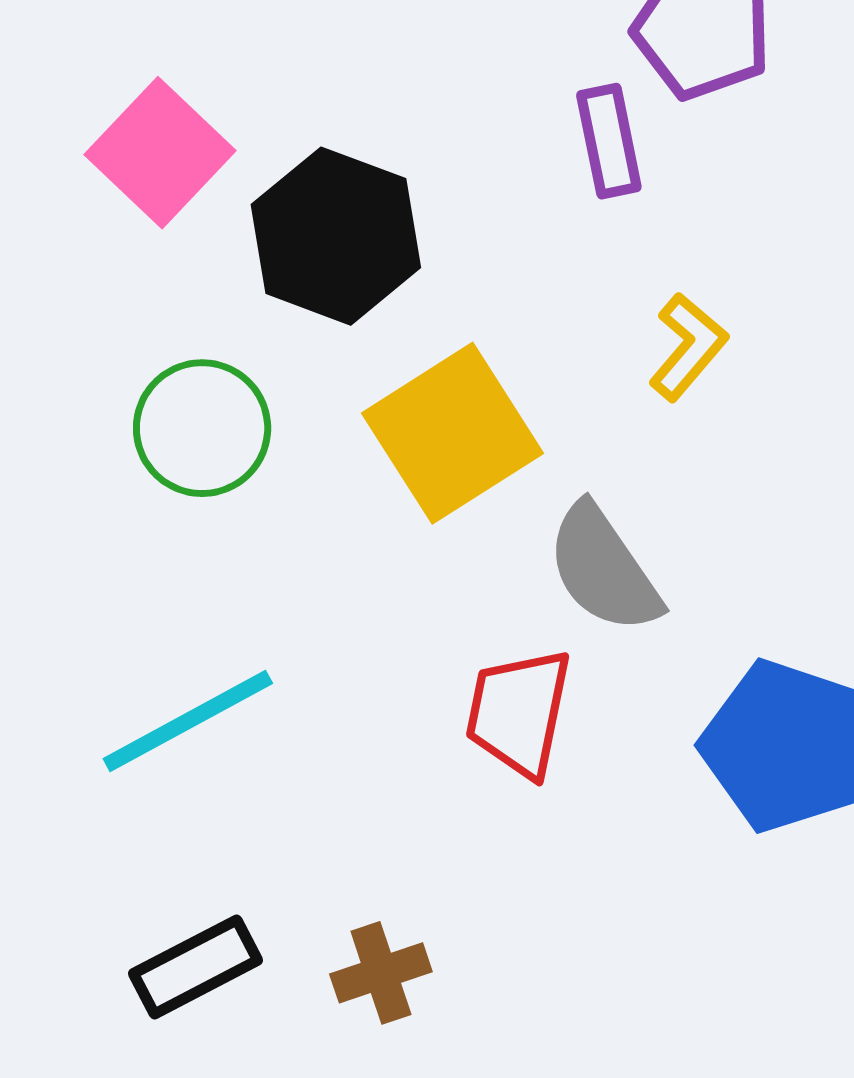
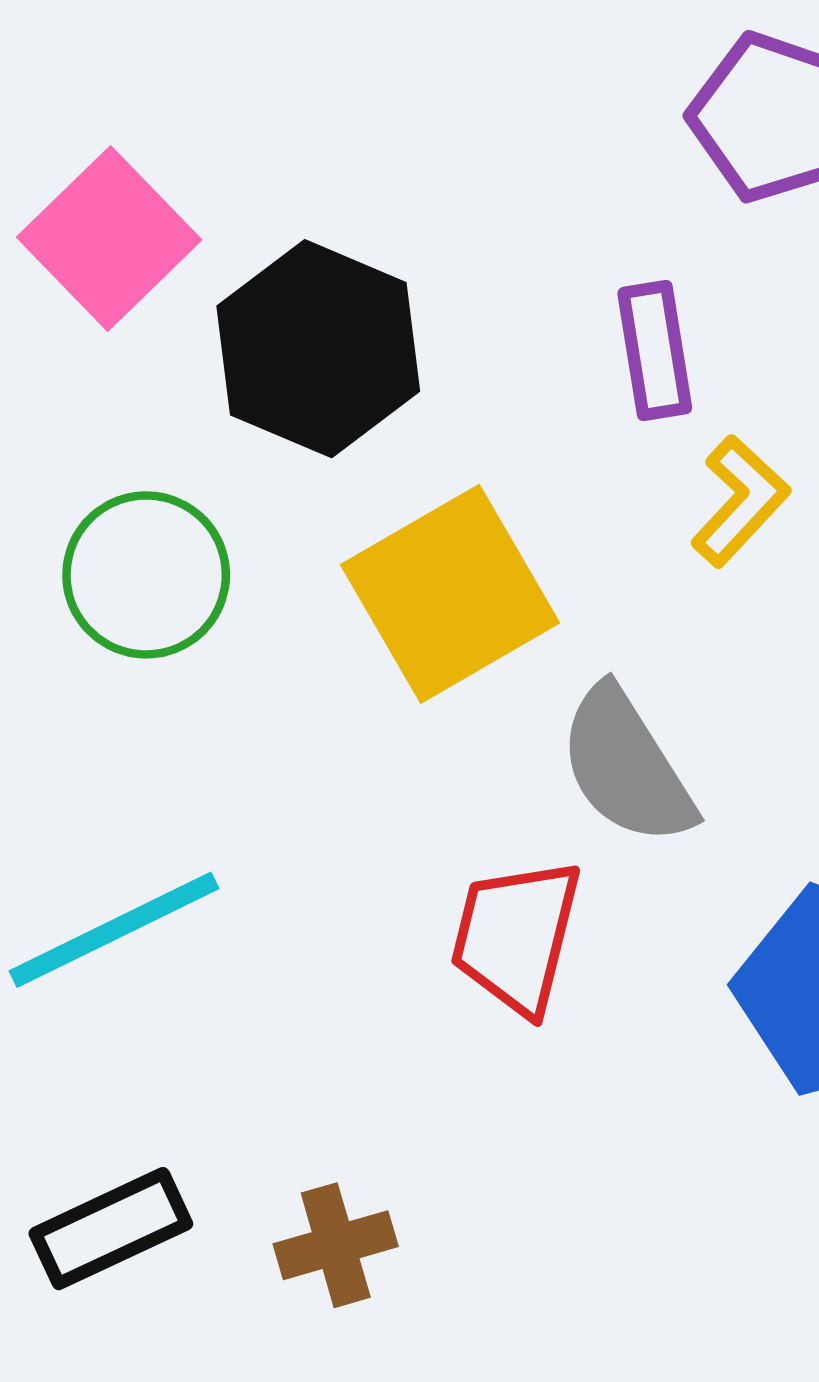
purple rectangle: (609, 141) -> (655, 351), moved

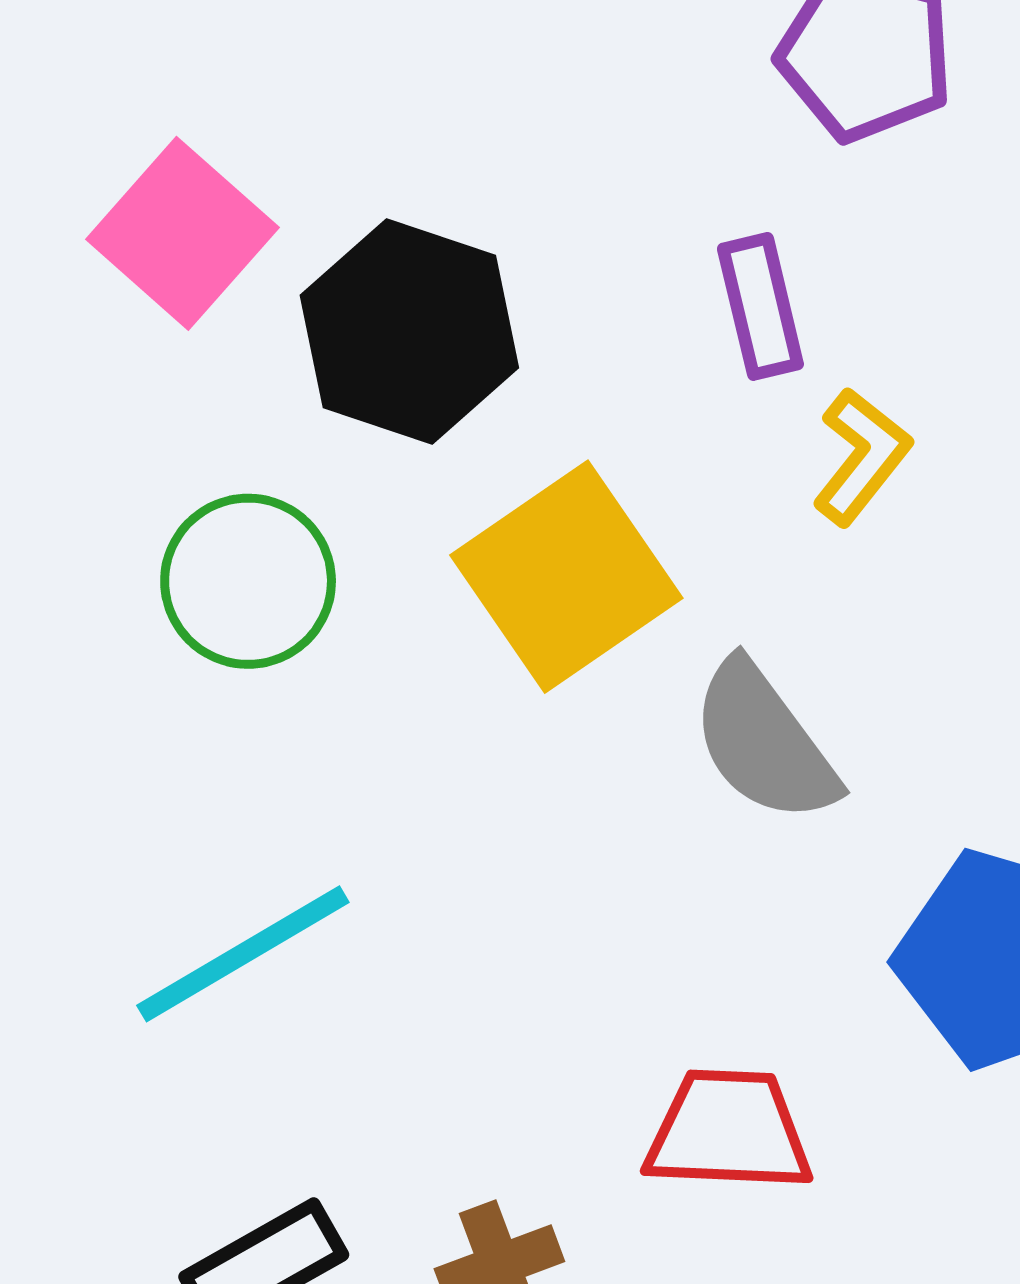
red trapezoid: (516, 936) -> (729, 1131), moved, turned 83

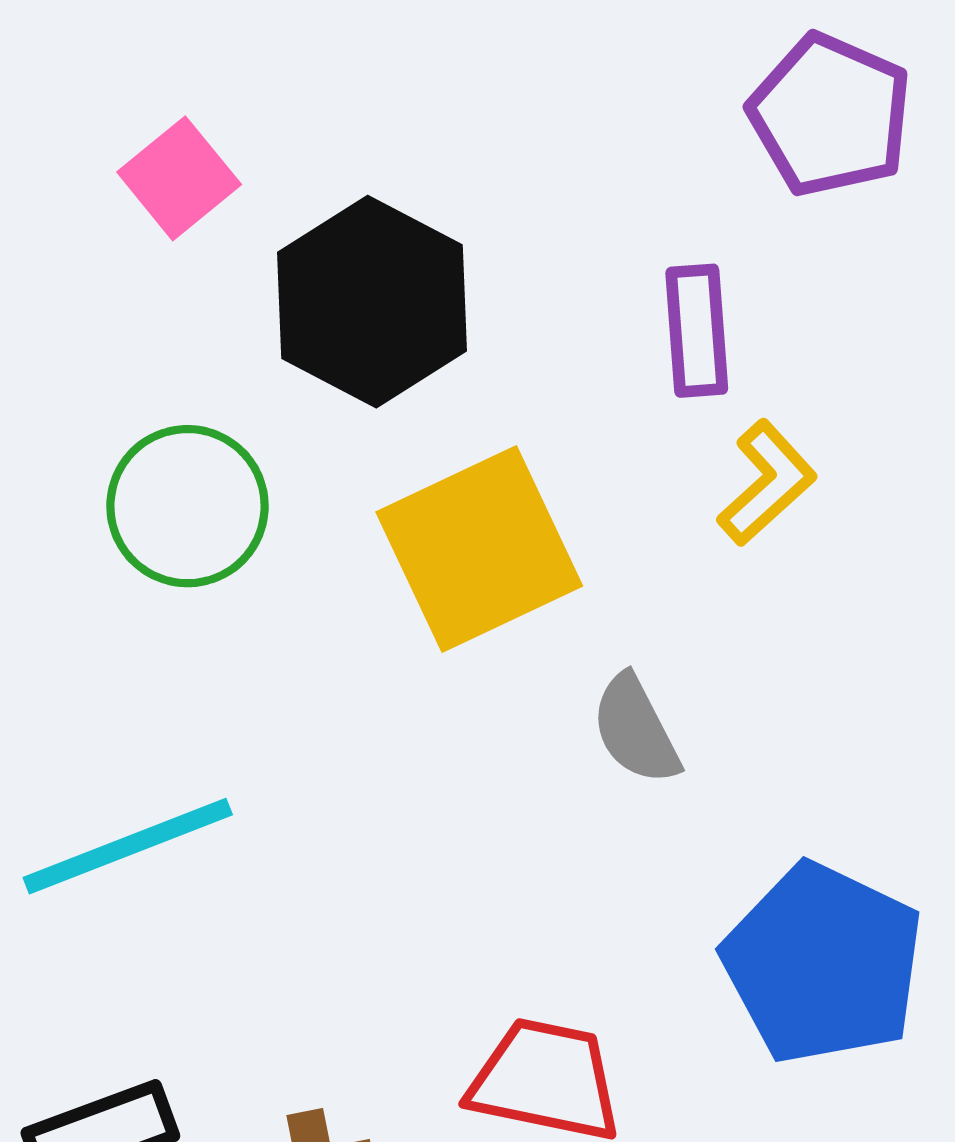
pink square: (182, 233) -> (179, 178), size x0.7
gray semicircle: (764, 742) -> (636, 730), size x0.7

